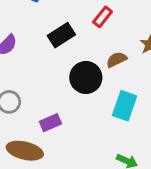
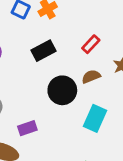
red rectangle: (103, 17) -> (91, 44), moved

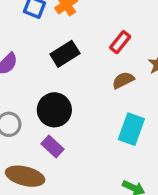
black circle: (62, 90) -> (54, 110), moved
purple rectangle: (27, 128) -> (53, 146), turned 66

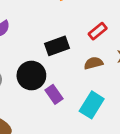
black rectangle: (65, 54) -> (57, 46), moved
purple rectangle: (53, 146) -> (54, 94), moved

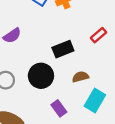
brown semicircle: (93, 63) -> (80, 77), moved
purple rectangle: (54, 94) -> (59, 108), moved

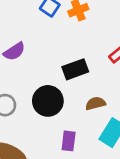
purple rectangle: (59, 108) -> (69, 141), turned 42

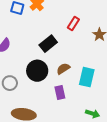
brown semicircle: (95, 103) -> (63, 69), moved

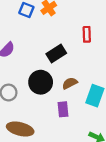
red rectangle: (73, 24) -> (87, 34), turned -40

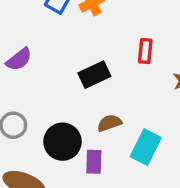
black circle: (41, 82) -> (63, 142), moved

